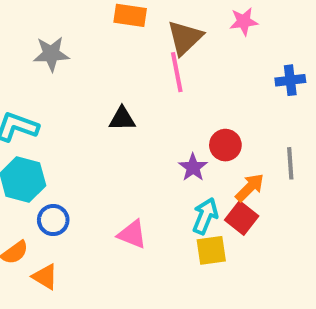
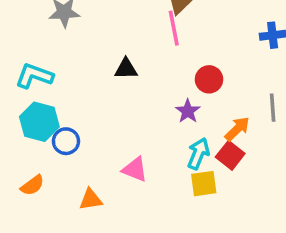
red circle: (225, 145) -> (209, 79), moved
blue circle: (53, 220) -> (66, 141), moved
orange triangle: (45, 277) -> (91, 199), moved, turned -40

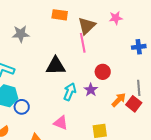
black triangle: (126, 69) -> (56, 66), size x1.5
cyan arrow: (198, 154) -> (70, 92), moved
red square: (230, 155) -> (134, 104), moved

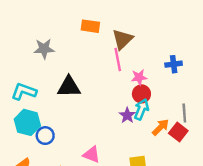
pink star: (116, 18) -> (139, 77), moved
blue cross: (139, 47) -> (174, 64), moved
black triangle: (56, 66) -> (69, 87), moved
cyan arrow: (70, 92) -> (141, 109), moved

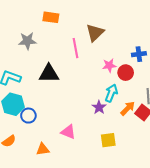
orange rectangle: (90, 26) -> (51, 17), moved
pink line: (118, 59) -> (75, 48), moved
red circle: (141, 94) -> (126, 73), moved
purple star: (127, 115) -> (99, 107), moved

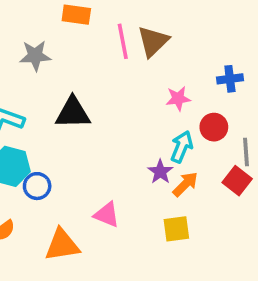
pink line: (75, 48) -> (123, 41), moved
red circle: (126, 73) -> (214, 127), moved
orange arrow: (128, 108) -> (185, 184), moved
orange triangle: (43, 149) -> (62, 245), size x1.5

